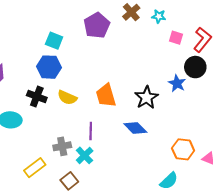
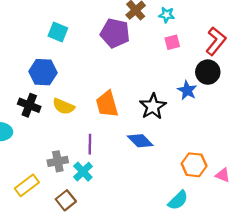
purple pentagon: (97, 25) -> (115, 33), moved, turned -30
pink square: (176, 38) -> (172, 42), moved, turned -32
cyan square: (54, 41) -> (58, 32), moved

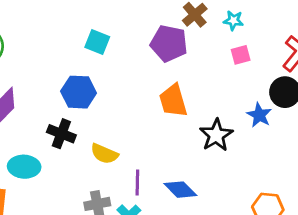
orange trapezoid: (107, 104) -> (173, 101), moved
yellow semicircle: (64, 106) -> (104, 154), moved
blue diamond: (140, 141) -> (180, 190), moved

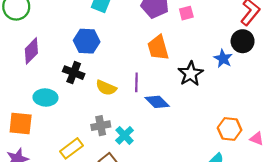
pink square: (241, 55) -> (186, 13), moved
purple line: (137, 182) -> (136, 82), moved
blue diamond: (180, 190) -> (157, 102), moved

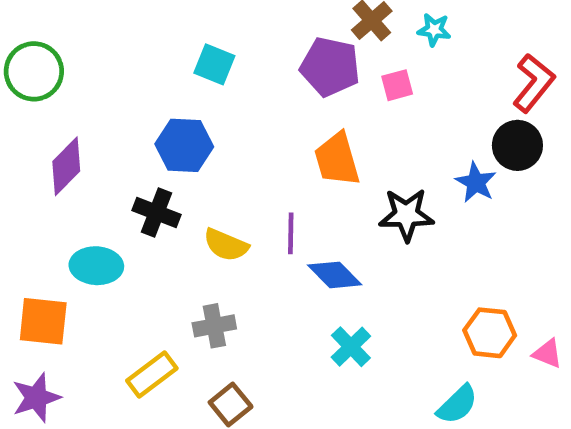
black star: (191, 74) -> (406, 215), turned 30
cyan cross: (125, 135) -> (351, 347), moved

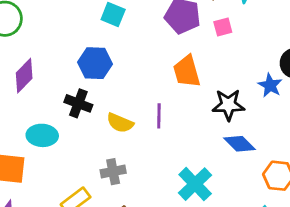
blue diamond: (335, 275) -> (239, 144), moved
cyan cross: (351, 347) -> (195, 184), size x1.4

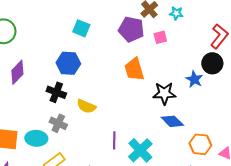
purple line: (159, 116) -> (114, 140), moved
cyan ellipse: (42, 135) -> (36, 138), moved
gray cross: (113, 172) -> (58, 123), moved, turned 36

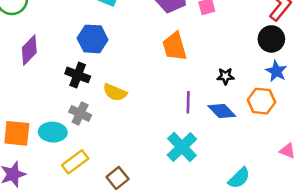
blue star: (194, 79) -> (276, 71), moved
black star: (164, 93) -> (225, 76), moved, size x0.6
purple line: (114, 140) -> (188, 102), moved
orange hexagon: (200, 144) -> (261, 101), moved

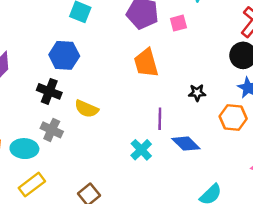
blue diamond: (222, 111) -> (186, 144), moved
cyan cross: (182, 147) -> (141, 150), moved, size x0.7
yellow rectangle: (75, 162) -> (32, 185), moved

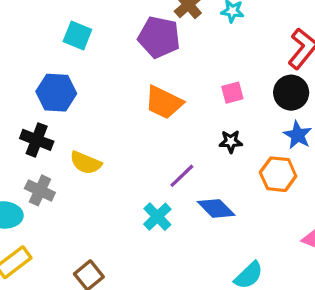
pink square: (178, 23) -> (232, 93), moved
orange trapezoid: (146, 63) -> (164, 102), turned -48
purple line: (160, 119) -> (182, 176), turned 45

